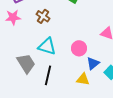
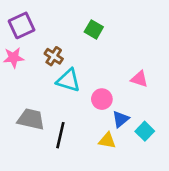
cyan triangle: (47, 46) -> (68, 80), moved
gray trapezoid: (26, 63) -> (31, 119), turned -45

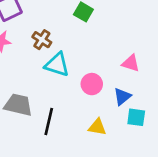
blue triangle: (121, 119) -> (122, 97), moved
cyan square: (145, 131) -> (136, 117), turned -36

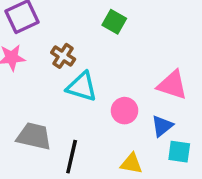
pink triangle: (131, 63) -> (172, 85), size x1.4

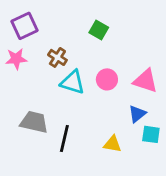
pink circle: (125, 111) -> (107, 79), moved

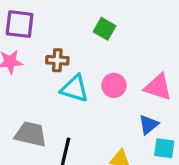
purple square: (25, 26) -> (20, 24), turned 32
brown cross: (57, 57) -> (57, 60), turned -30

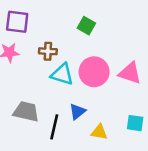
pink circle: (114, 85) -> (94, 72), size x1.5
blue triangle: (149, 125) -> (77, 112), moved

